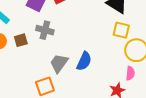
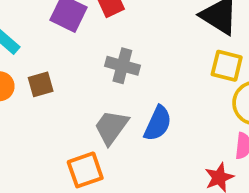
gray cross: (45, 30) -> (122, 66), moved

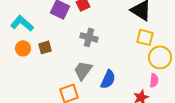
blue semicircle: (158, 123) -> (108, 79), moved

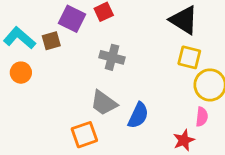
brown square: (45, 47) -> (51, 41), moved
gray trapezoid: (83, 70) -> (104, 103), turned -90

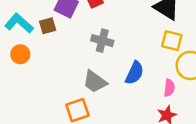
blue semicircle: (138, 115) -> (135, 73), moved
pink semicircle: (202, 117) -> (169, 88), moved

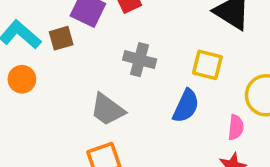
yellow square: (172, 41) -> (207, 65), moved
gray trapezoid: (95, 82) -> (107, 110), moved

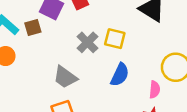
gray cross: (140, 60) -> (87, 42), turned 30
yellow square: (207, 65) -> (115, 39), moved

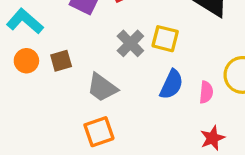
brown square: (33, 27) -> (61, 61), moved
pink semicircle: (155, 90) -> (206, 92), moved

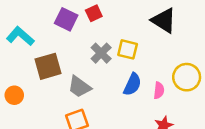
orange circle: (26, 61) -> (14, 95), moved
brown square: (61, 61) -> (48, 66), size x1.6

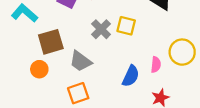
blue semicircle: (132, 84) -> (131, 76), moved
orange circle: (14, 95) -> (39, 69), moved

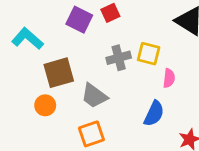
gray cross: (101, 29) -> (119, 58), turned 30
pink semicircle: (156, 65) -> (169, 78), moved

